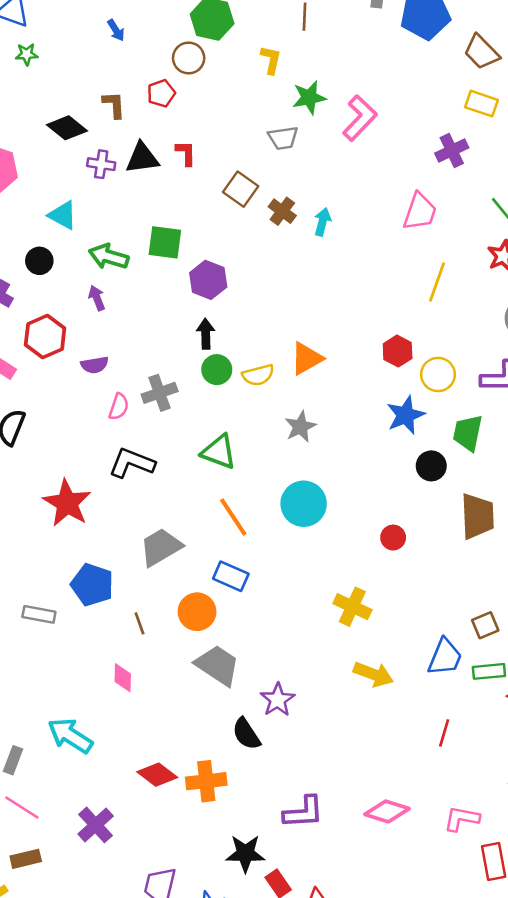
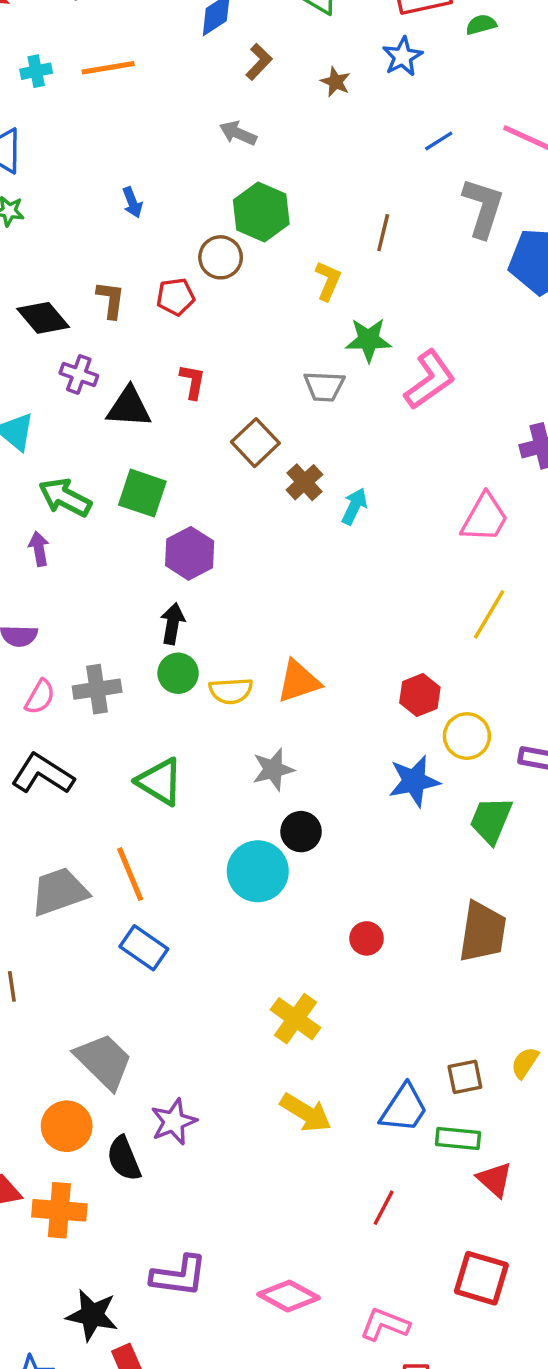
black triangle: (142, 158) -> (129, 407), moved
black circle: (431, 466) -> (301, 832), moved
orange line: (233, 517) -> (130, 874), moved
orange circle: (197, 612) -> (67, 1126), moved

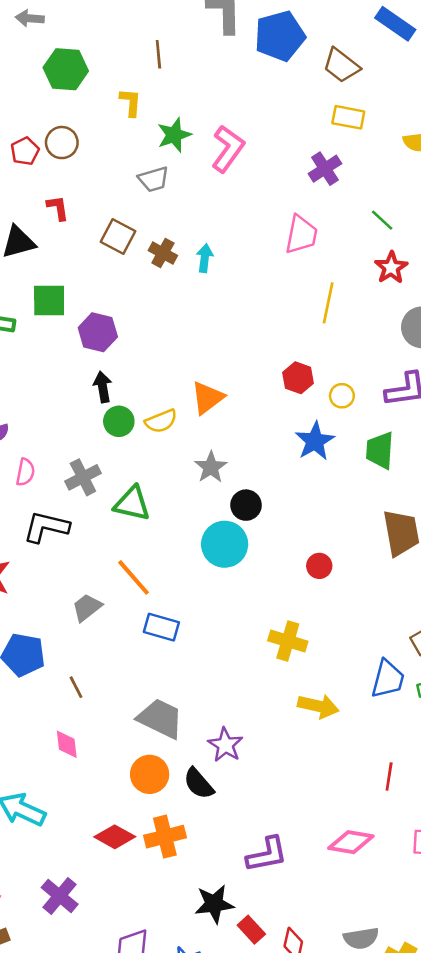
brown circle: (221, 257) -> (62, 143), moved
gray cross: (97, 689) -> (83, 477), moved
yellow circle: (467, 736) -> (342, 396), size x0.7
gray trapezoid: (59, 892) -> (87, 607), size x0.7
red line: (384, 1208) -> (389, 777), moved

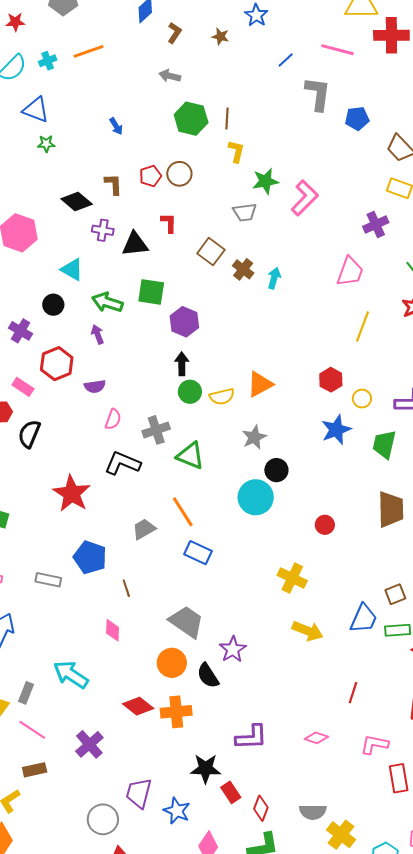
blue pentagon: (280, 36) -> (357, 119), size x0.6
brown line: (158, 54) -> (227, 118), moved
pink diamond: (351, 842) -> (316, 738), size x0.7

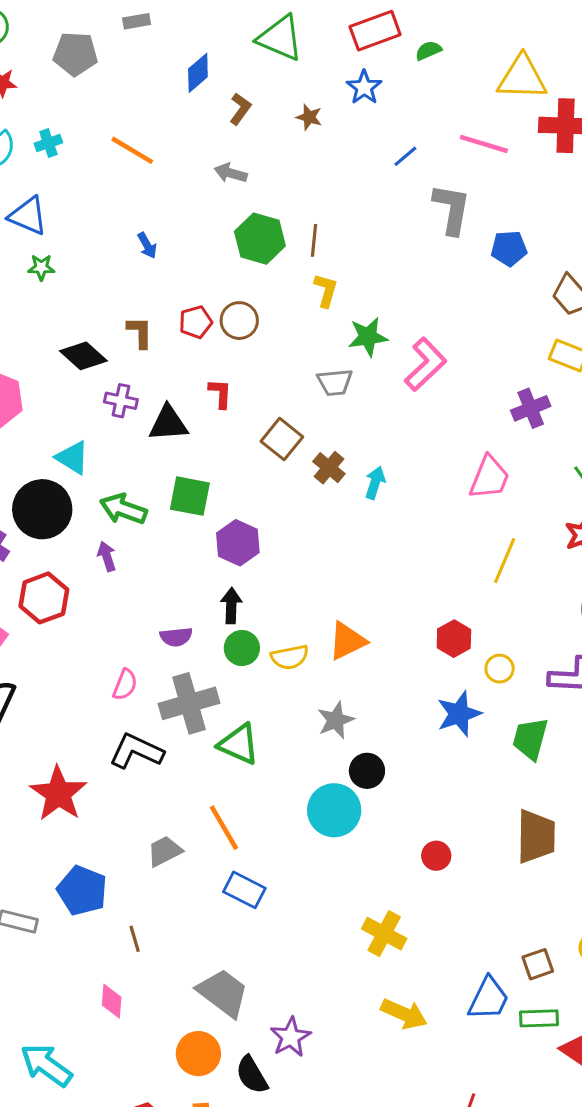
orange line: (89, 51) -> (132, 150), moved, turned 48
black circle: (53, 305) -> (42, 509), size x1.8
purple semicircle: (95, 386) -> (176, 637), moved
gray cross: (156, 430) -> (189, 703), size x1.4

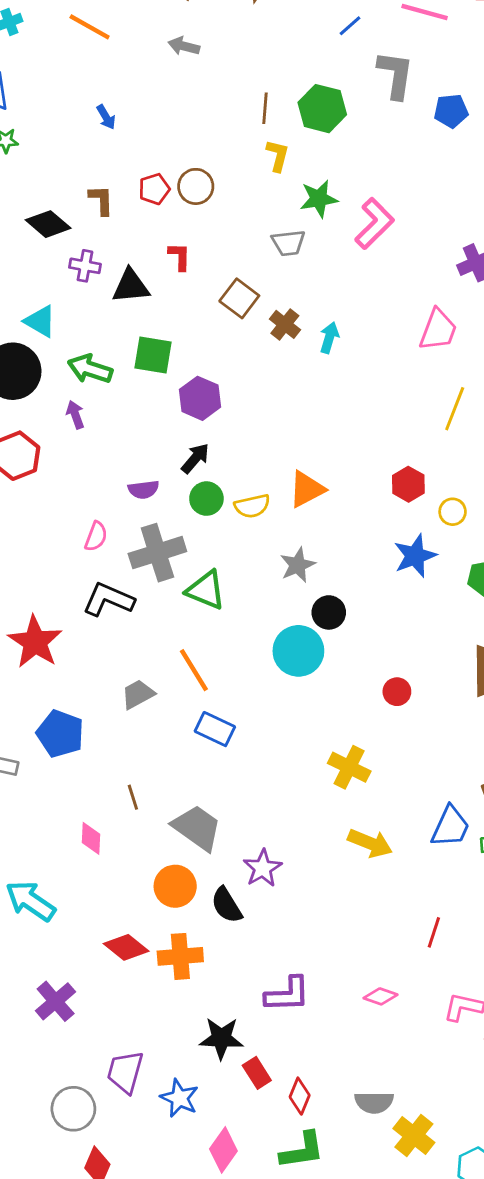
green hexagon: (260, 239) -> (322, 109), moved
black arrow: (231, 606) -> (195, 458), turned 40
brown line: (135, 939) -> (133, 797), moved

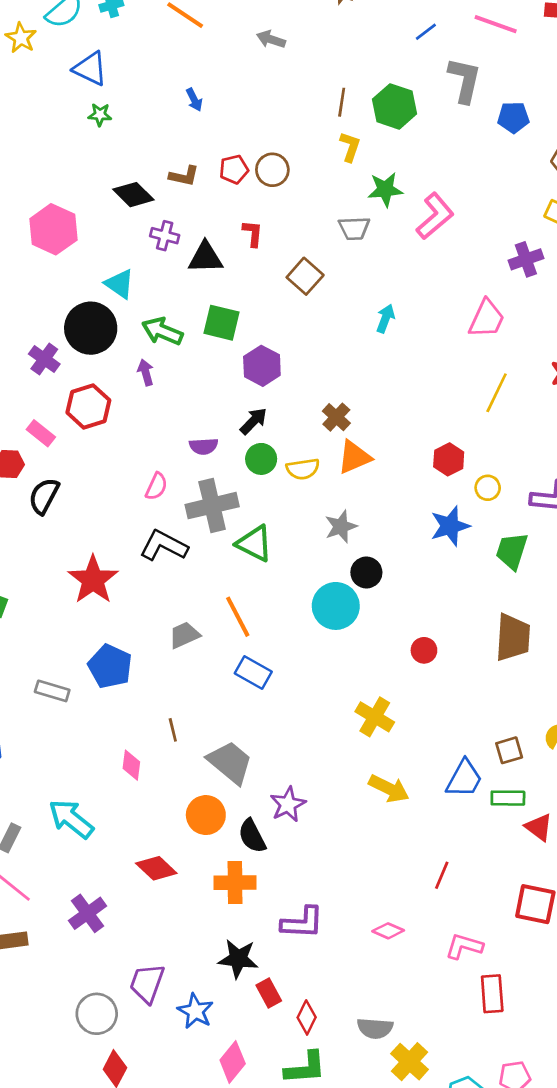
brown L-shape: (101, 200) -> (184, 176), turned 100
brown cross: (285, 324) -> (336, 417), moved
orange cross: (180, 956) -> (235, 883), moved

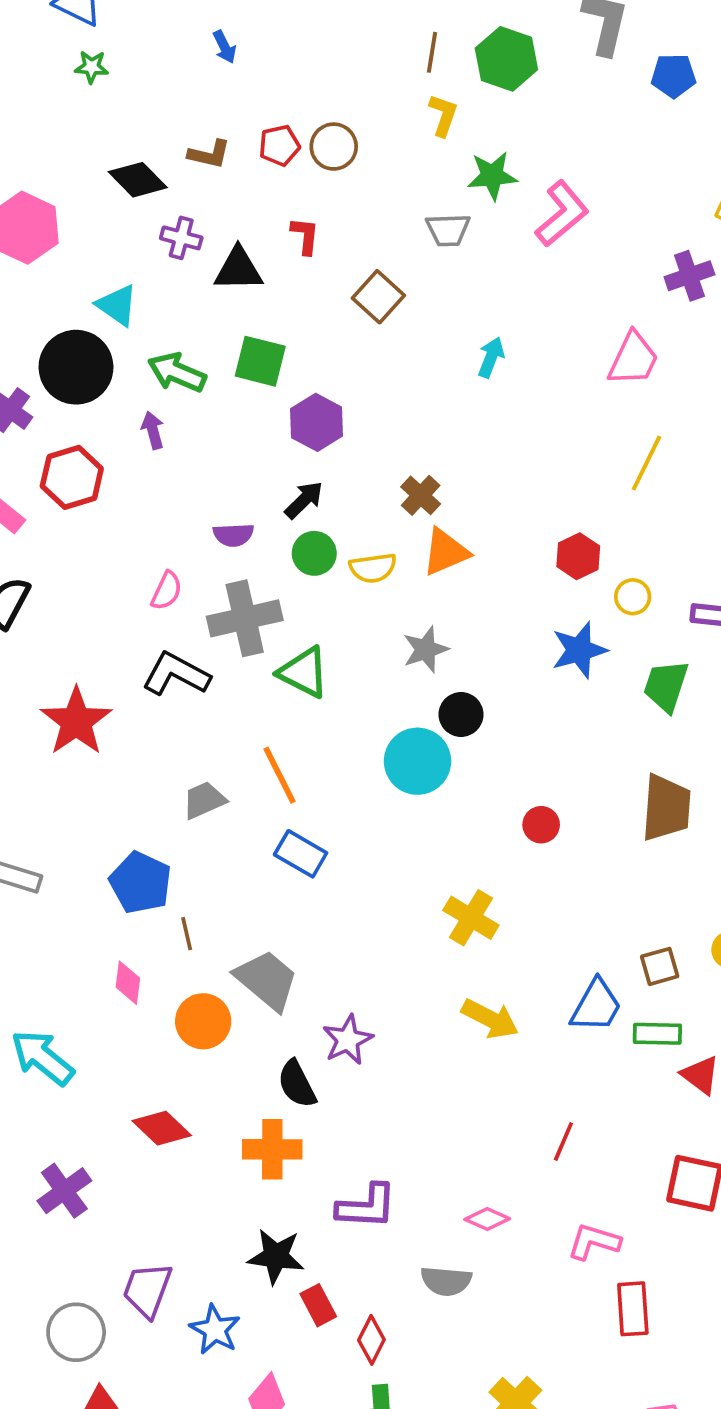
blue pentagon: (110, 666) -> (141, 883), moved
orange circle: (206, 815) -> (203, 1021), moved
gray semicircle: (375, 1028) -> (446, 1281), moved

